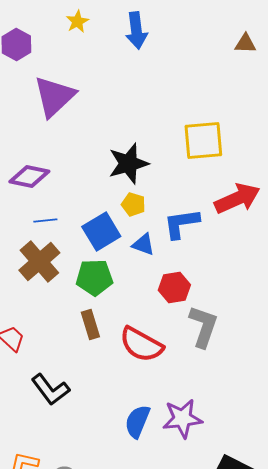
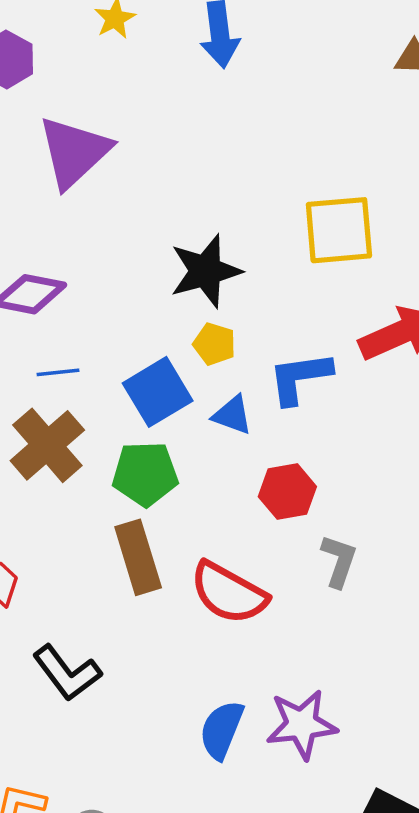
brown rectangle: (90, 324) -> (138, 557), size x1.4
gray L-shape: (203, 326) -> (339, 561), size x0.7

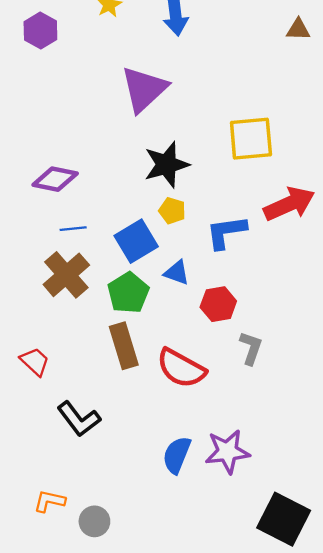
purple triangle: (74, 152) -> (144, 89), moved
blue triangle: (232, 415) -> (177, 273), moved
green pentagon: (145, 474) -> (128, 293), turned -30

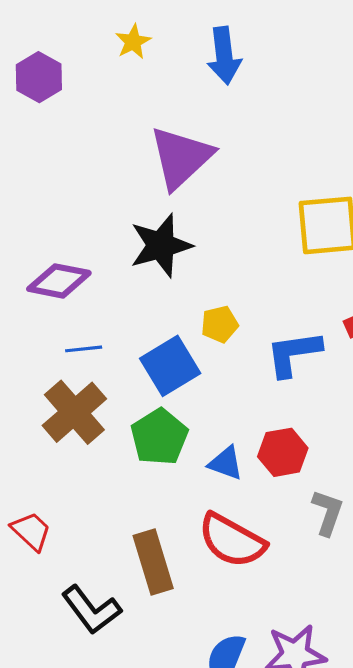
black star: (167, 165) -> (161, 245), moved
yellow pentagon: (172, 211) -> (220, 324), turned -30
blue triangle: (177, 273) -> (226, 463), moved
brown rectangle: (124, 346) -> (153, 562), moved

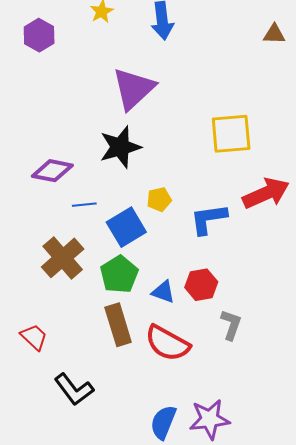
blue line: (84, 349) -> (84, 205), moved
brown rectangle: (153, 562) -> (118, 325), moved

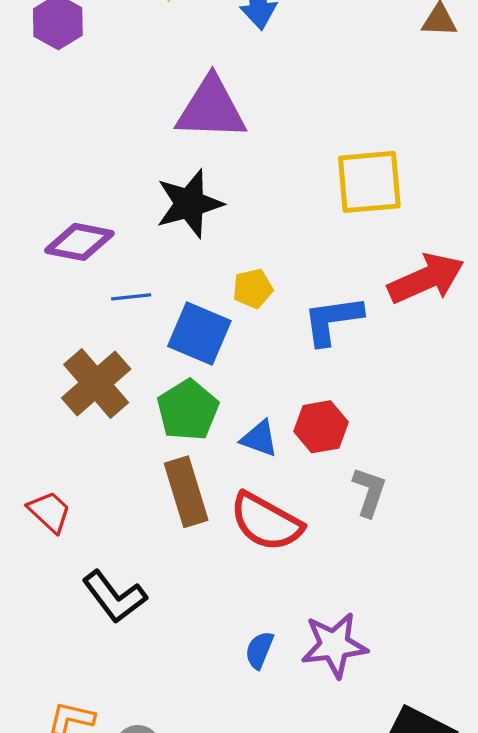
purple triangle: (134, 89) -> (211, 109), turned 45
blue square: (126, 227) -> (199, 334), turned -36
blue semicircle: (163, 422) -> (259, 650), size x0.7

